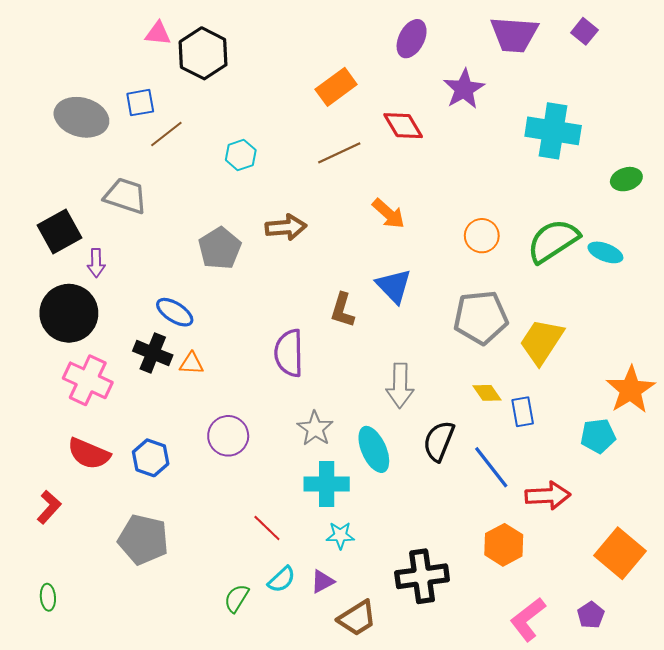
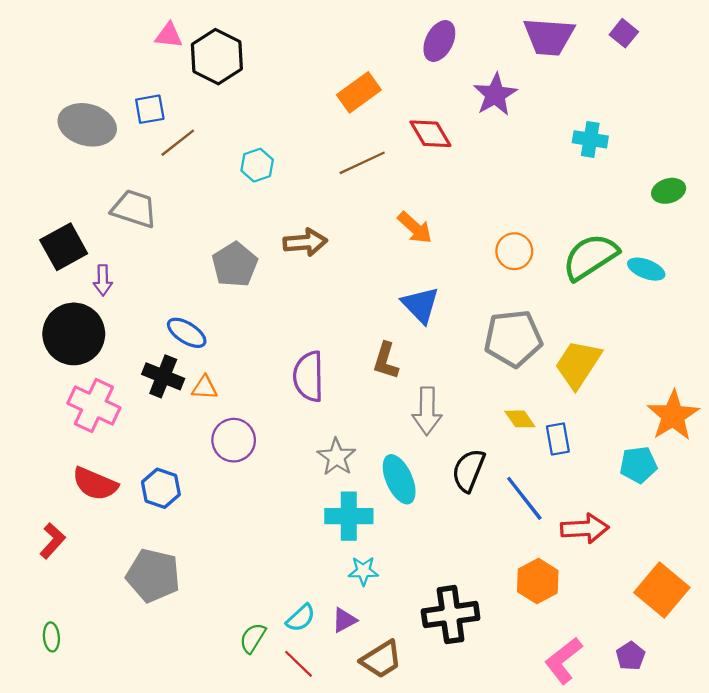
cyan cross: (553, 131) -> (590, 139), size x0.6
brown L-shape: (342, 310) -> (386, 361), moved
purple circle: (228, 436) -> (234, 440), moved
red line: (267, 528) -> (298, 664), moved

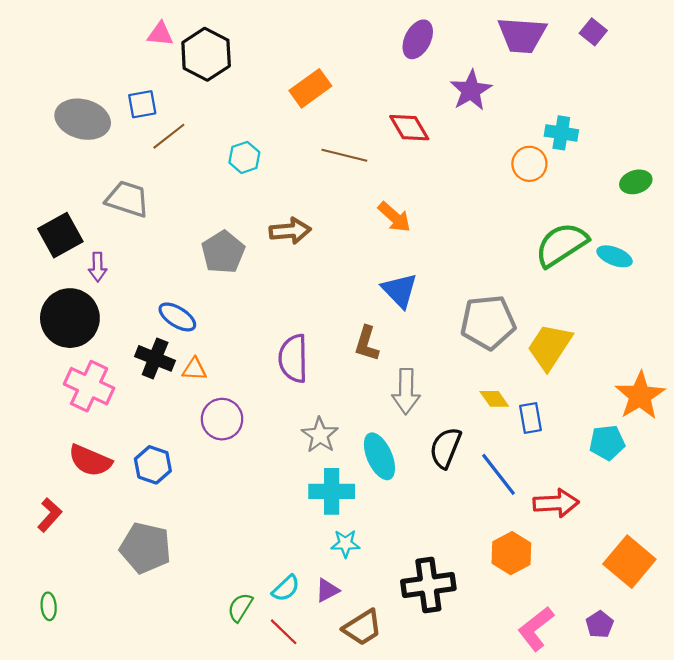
orange rectangle: (359, 92) -> (310, 88), moved
brown line: (362, 163) -> (344, 155), turned 39
orange circle: (514, 251) -> (529, 164), moved

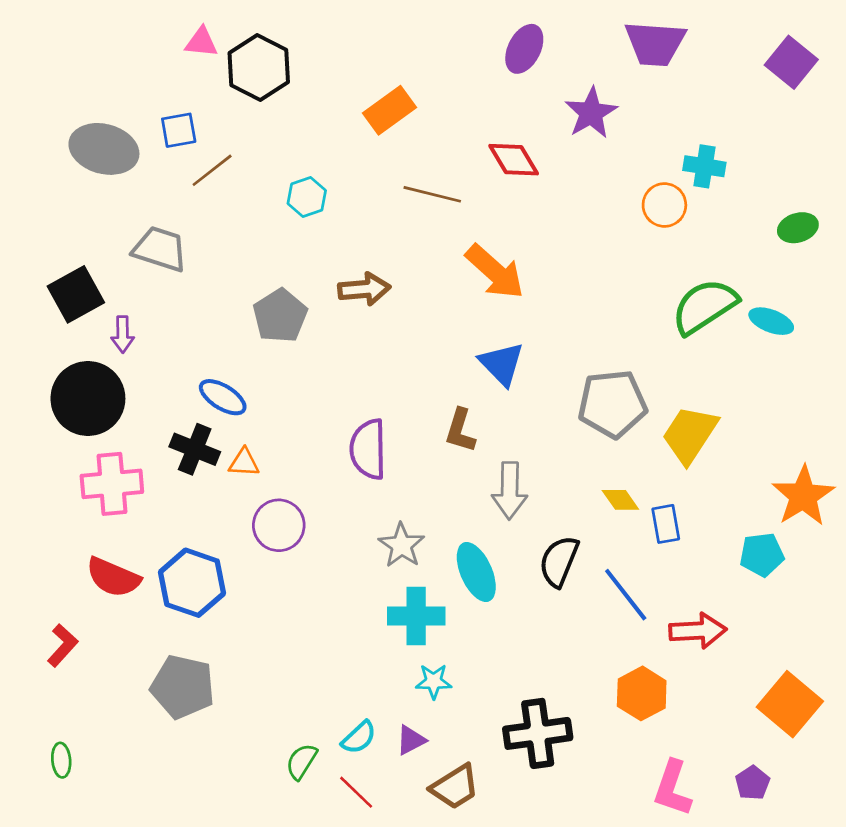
purple square: (593, 32) -> (791, 62), moved, size x1.5
orange arrow: (394, 217) -> (495, 272), size x1.4
pink cross: (89, 386) -> (112, 484), turned -30
blue hexagon: (153, 465) -> (192, 583), size x1.4
pink L-shape: (536, 629) -> (672, 788), turned -33

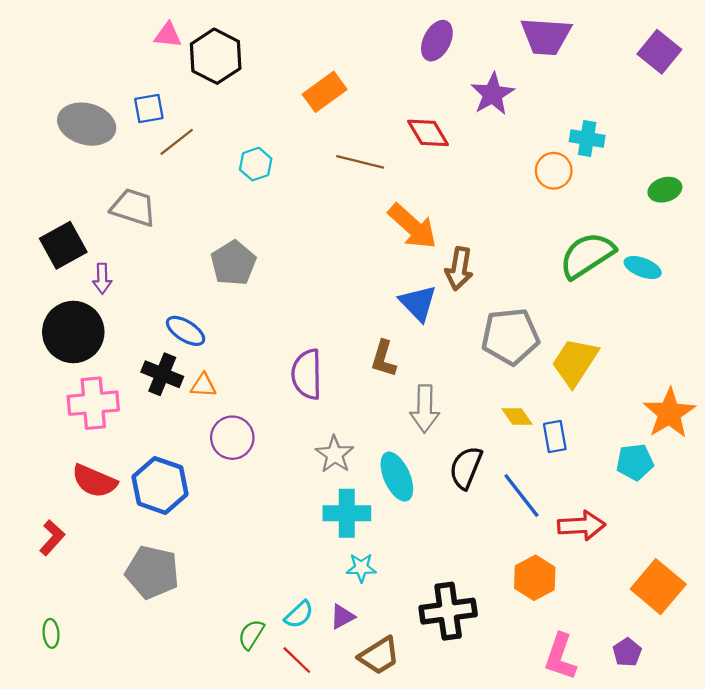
brown arrow: (364, 289) -> (459, 269), moved, turned 105

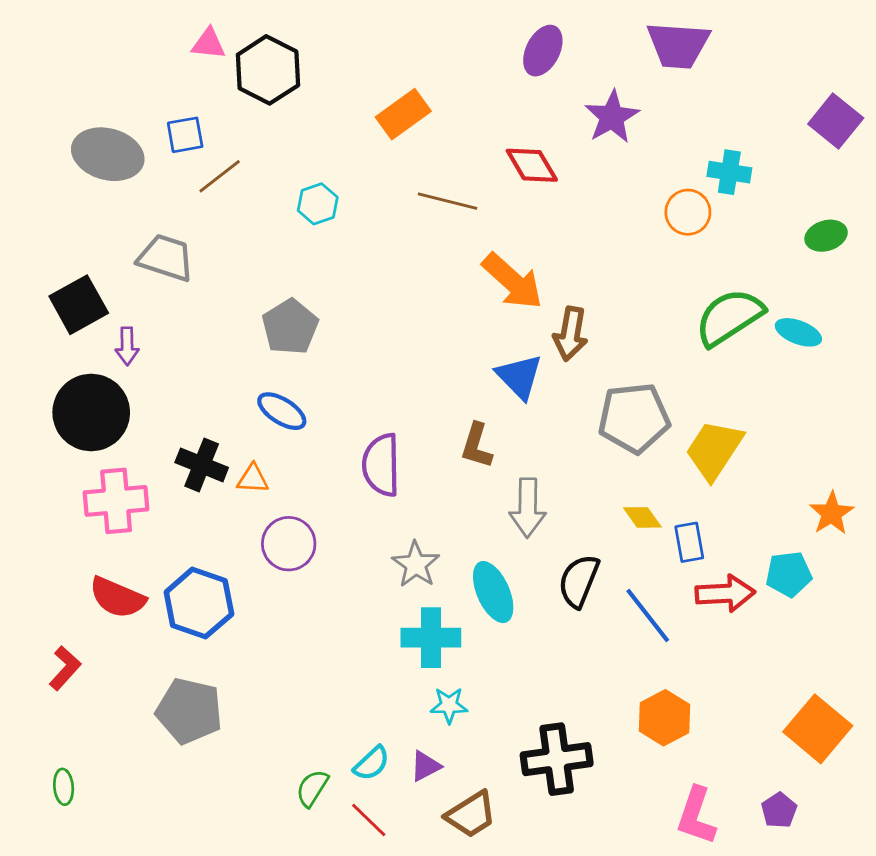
purple square: (659, 52) -> (836, 121), moved
blue ellipse: (186, 331) -> (282, 411), moved
orange star: (669, 413) -> (832, 513), size x0.7
red arrow: (581, 526) -> (725, 593), moved

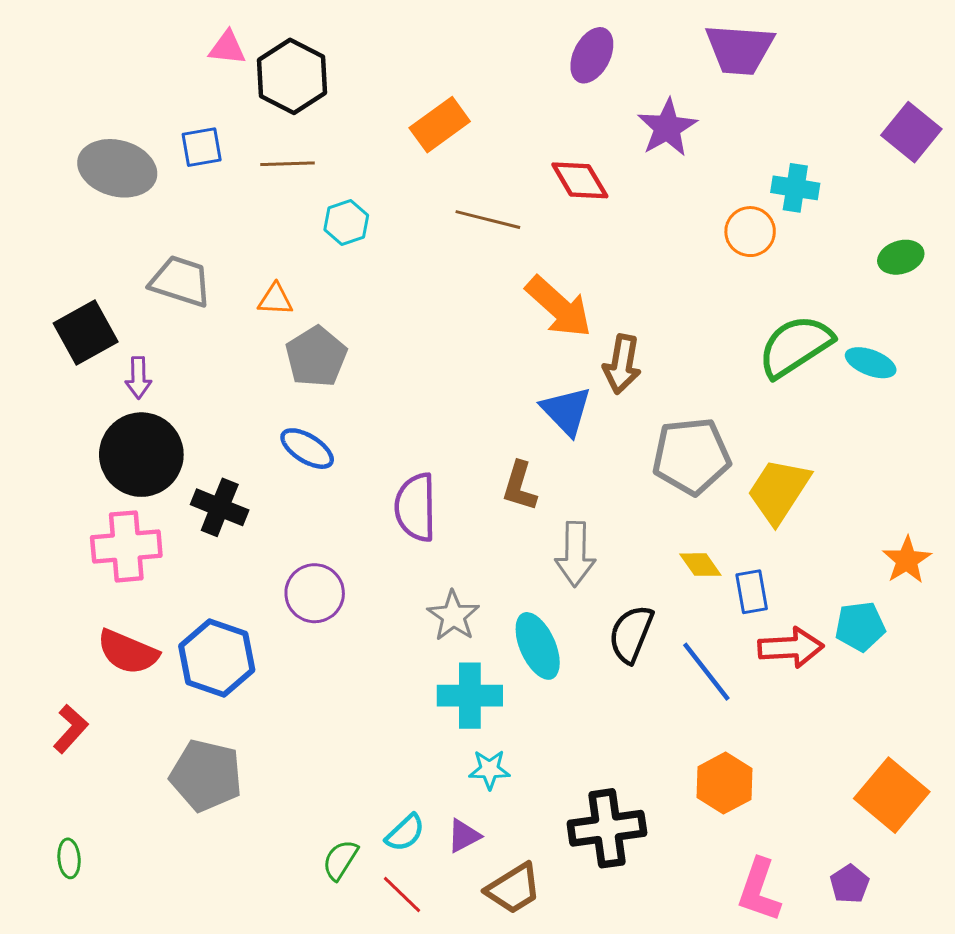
brown line: (220, 176) -> (288, 164), moved, turned 36
black circle: (91, 412) -> (141, 455), moved
orange triangle: (253, 479) -> (275, 299), moved

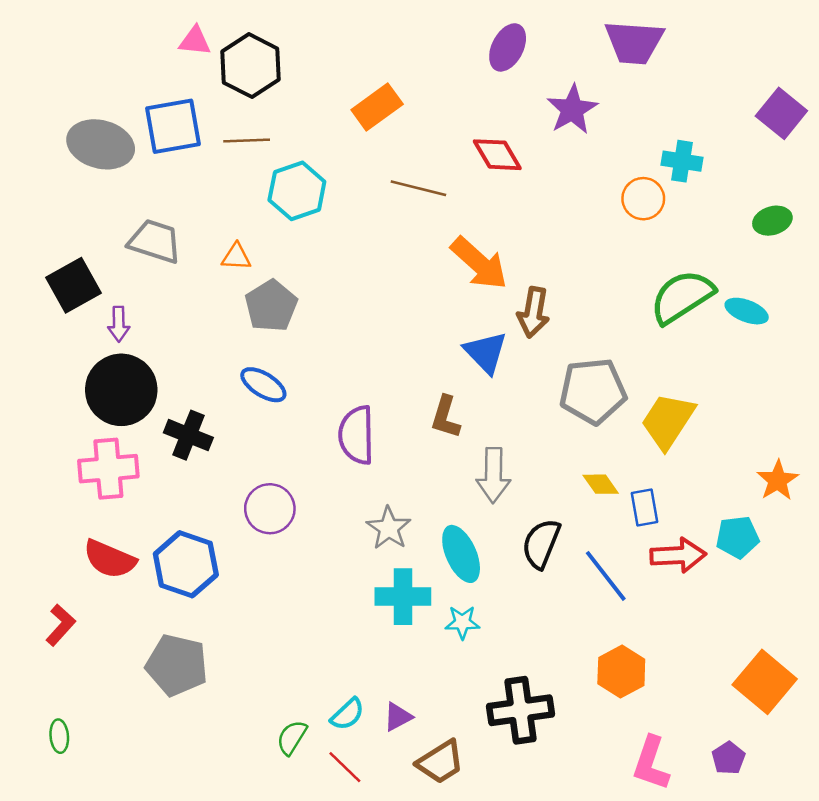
blue square: (202, 147) -> (173, 126), size x1.6
cyan hexagon: (346, 223) -> (297, 191), size x1.5
cyan star: (489, 770) -> (462, 622), moved

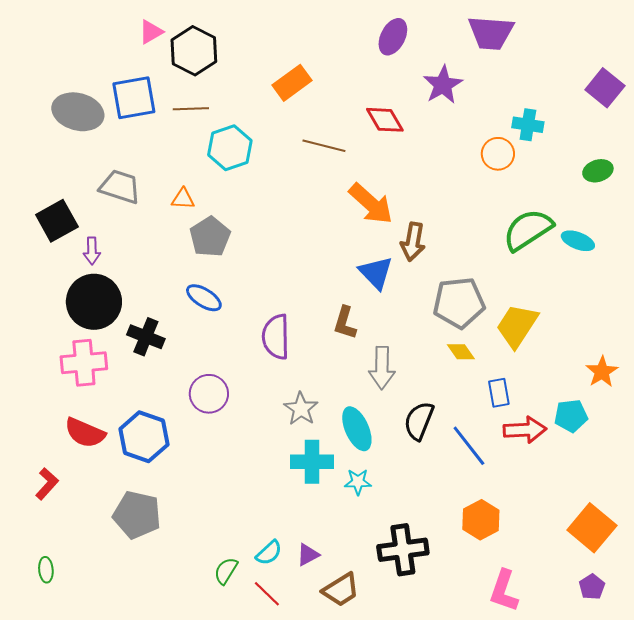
pink triangle: (195, 41) -> (151, 32), turned -36
yellow diamond: (601, 484) -> (461, 352), moved
purple pentagon: (729, 758) -> (592, 587), moved

